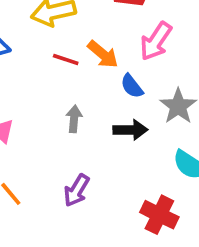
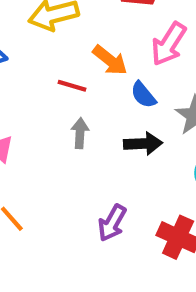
red line: (66, 60) -> (72, 86), moved
purple arrow: (77, 190) -> (112, 223), moved

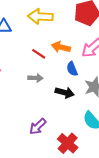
orange arrow: (110, 60) -> (61, 47), turned 138
gray arrow: (80, 133) -> (36, 78), turned 72

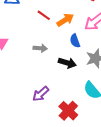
orange arrow: (61, 47) -> (65, 20), turned 132
red line: (39, 54) -> (44, 15), moved

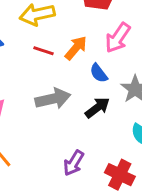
gray arrow: (40, 48) -> (53, 99), size x1.6
black arrow: (67, 63) -> (97, 108), turned -36

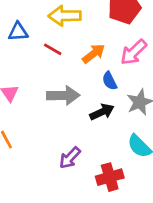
red line: (43, 51) -> (53, 49), moved
red cross: (120, 175) -> (110, 177), turned 36

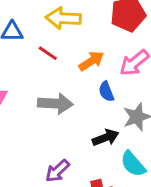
black arrow: (102, 112) -> (106, 138), moved

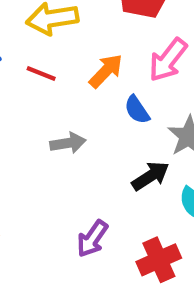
gray arrow: (55, 103) -> (68, 143), size x0.7

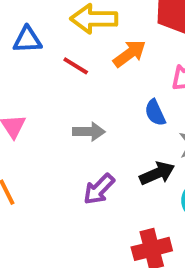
orange arrow: (106, 71) -> (130, 54), moved
purple arrow: (92, 239) -> (99, 189), moved

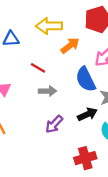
red line: (76, 66) -> (38, 68), moved
blue semicircle: (155, 113) -> (86, 79), size x1.6

